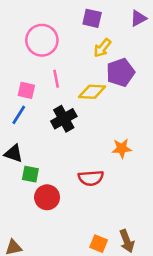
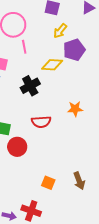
pink line: (56, 79) -> (24, 47), moved
red semicircle: (91, 178) -> (41, 122), moved
orange square: (99, 244) -> (48, 183), moved

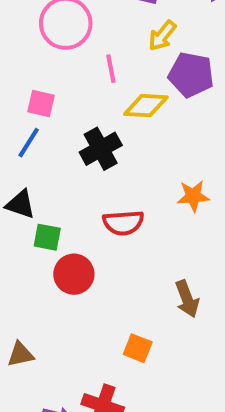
pink line: (24, 47) -> (111, 69), moved
purple pentagon: (74, 50) -> (191, 75), turned 30
brown arrow: (79, 181) -> (187, 299), moved

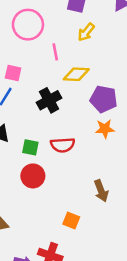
purple pentagon: (191, 75) -> (104, 99), moved
green square: (47, 237) -> (30, 147), moved

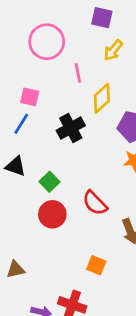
yellow diamond: (76, 74) -> (102, 98), turned -45
red semicircle: (63, 145) -> (95, 203), moved, turned 50
green square: (30, 147) -> (50, 182), turned 35

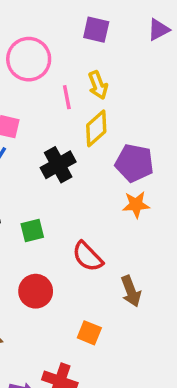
yellow arrow: (113, 50) -> (98, 85), moved, turned -60
green square: (50, 182) -> (32, 231), turned 30
red circle: (52, 214) -> (36, 291), moved

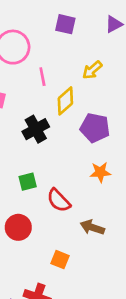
yellow arrow: (98, 85) -> (92, 70), moved, turned 70
orange star: (136, 205) -> (100, 172), moved
green square: (32, 231) -> (28, 182), moved
brown arrow: (131, 291) -> (92, 227), turned 130

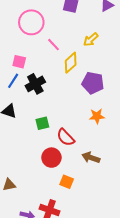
pink line: (42, 77) -> (53, 45), turned -32
black cross: (36, 129) -> (35, 84), moved
red circle: (18, 227) -> (51, 158), moved

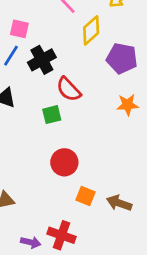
red semicircle: (66, 137) -> (69, 89), moved
brown arrow: (91, 158) -> (119, 203), moved

